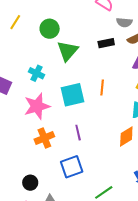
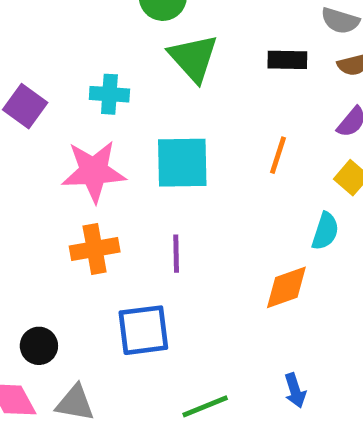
green triangle: (68, 51) -> (193, 58), turned -35
cyan cross: (36, 73) -> (109, 94), turned -35
orange line: (102, 87) -> (278, 155), moved

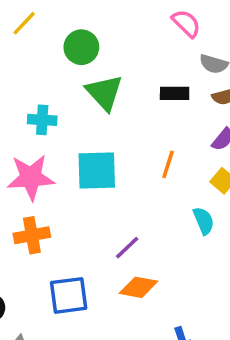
cyan semicircle: (325, 231) -> (204, 221), turned -40
purple line: (176, 254) -> (127, 248), moved, turned 48
orange diamond: (286, 287) -> (138, 287), moved, turned 30

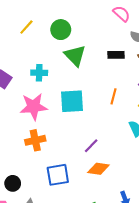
yellow line: (24, 23) -> (26, 27), moved

